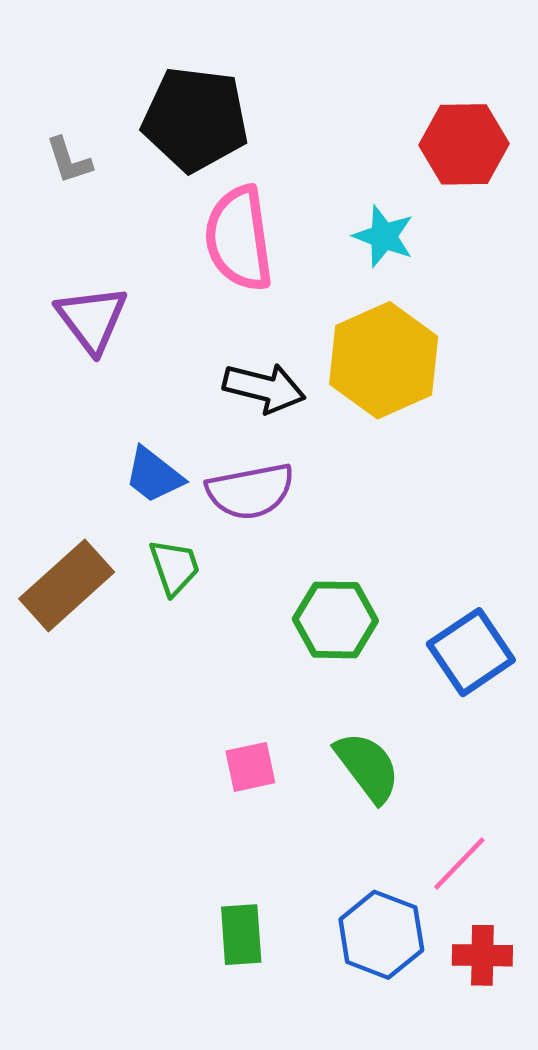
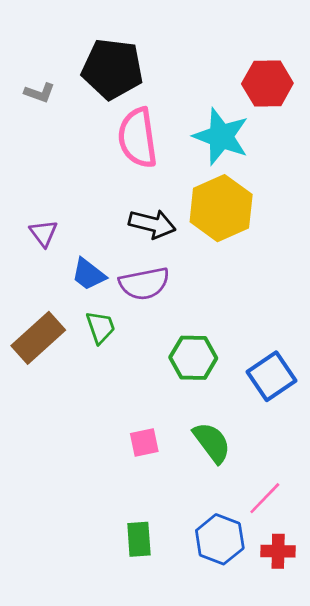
gray L-shape: (69, 160) -> (40, 93), turned -52
cyan star: (384, 236) -> (221, 136), size x1.6
purple triangle: (92, 319) -> (44, 233), moved, size x0.7

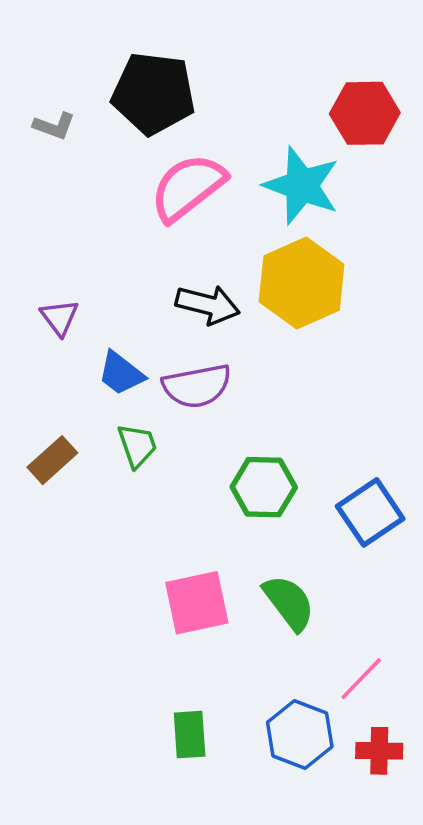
pink semicircle: (138, 138) -> (188, 187), turned 60
brown rectangle: (38, 338) -> (52, 460), size x0.7
pink square: (144, 443) -> (197, 603), size x1.6

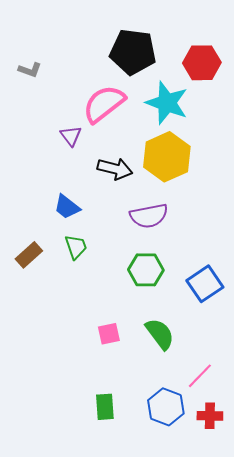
black pentagon: (153, 93) -> (133, 52), moved
purple triangle: (60, 317) -> (71, 136), moved
purple semicircle: (197, 386) -> (149, 216), moved
pink square: (197, 603) -> (109, 334), size x0.6

